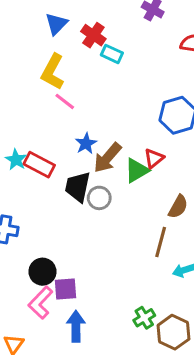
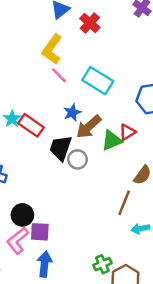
cyan rectangle: (112, 54) -> (98, 81), moved, size x1.6

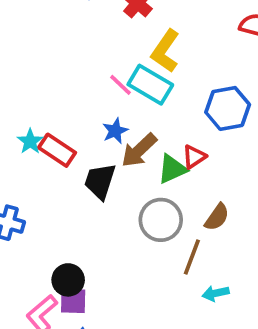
yellow L-shape: (52, 49) -> (165, 51), moved
pink line: (59, 75) -> (120, 85), moved
gray circle: (78, 159) -> (161, 220), moved, size x1.5
black circle: (22, 215) -> (68, 280), moved

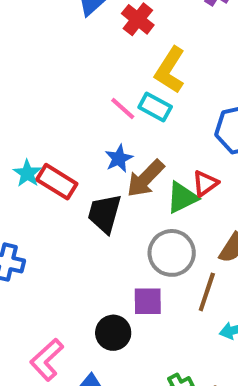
cyan rectangle: (150, 85) -> (155, 107), size x0.7
black circle: (68, 280) -> (113, 333), moved
purple square: (73, 301) -> (148, 301), moved

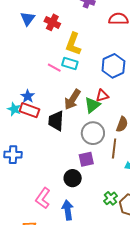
blue star: (119, 158) -> (28, 96), moved
red triangle: (205, 183) -> (102, 96), turned 32

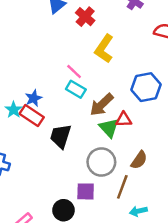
cyan rectangle: (70, 64) -> (76, 89), moved
brown arrow: (72, 100) -> (102, 105), moved
green triangle: (92, 105) -> (109, 128), turned -48

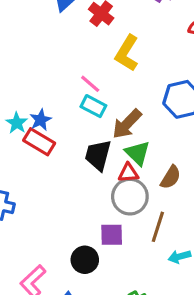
cyan star: (14, 110) -> (17, 123), moved
red triangle: (124, 120) -> (128, 173), moved
black trapezoid: (61, 136) -> (98, 155), moved
brown semicircle: (139, 160) -> (171, 177), moved

